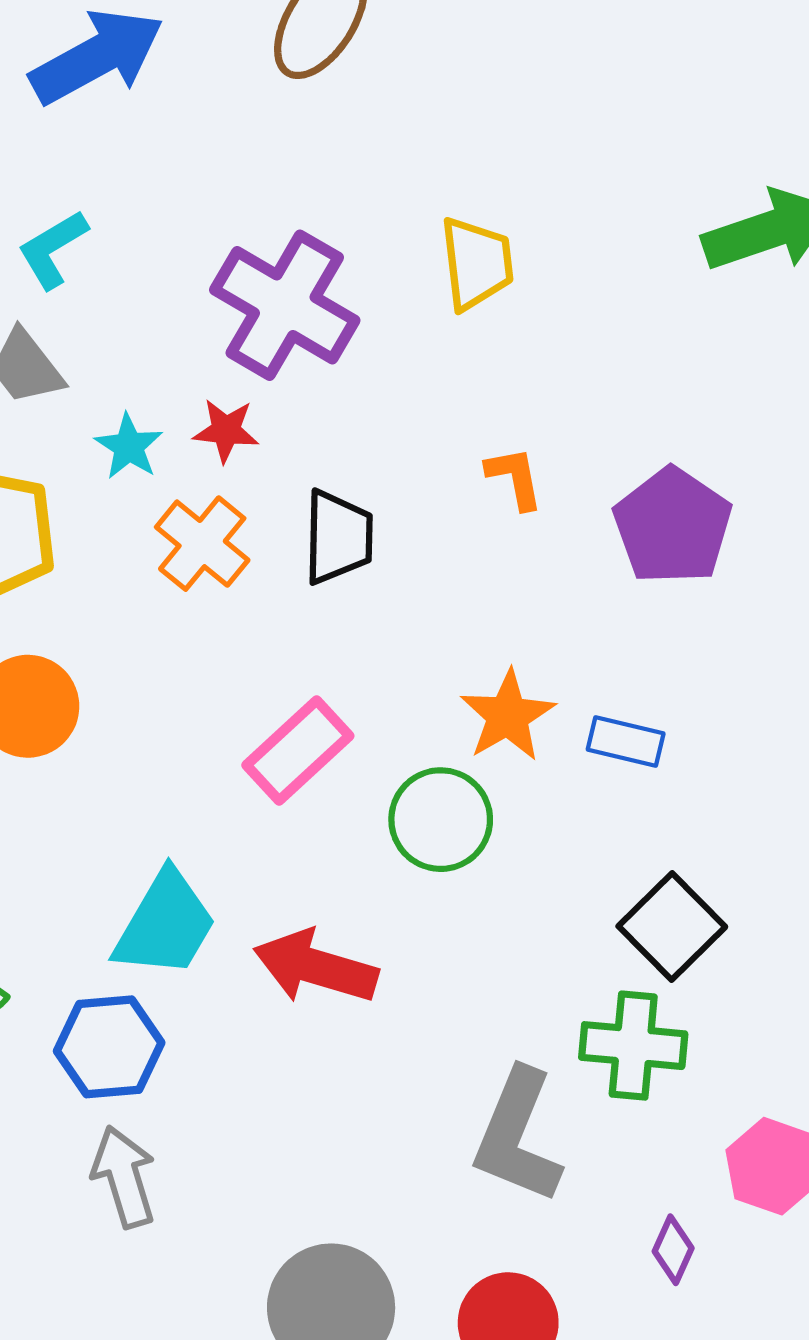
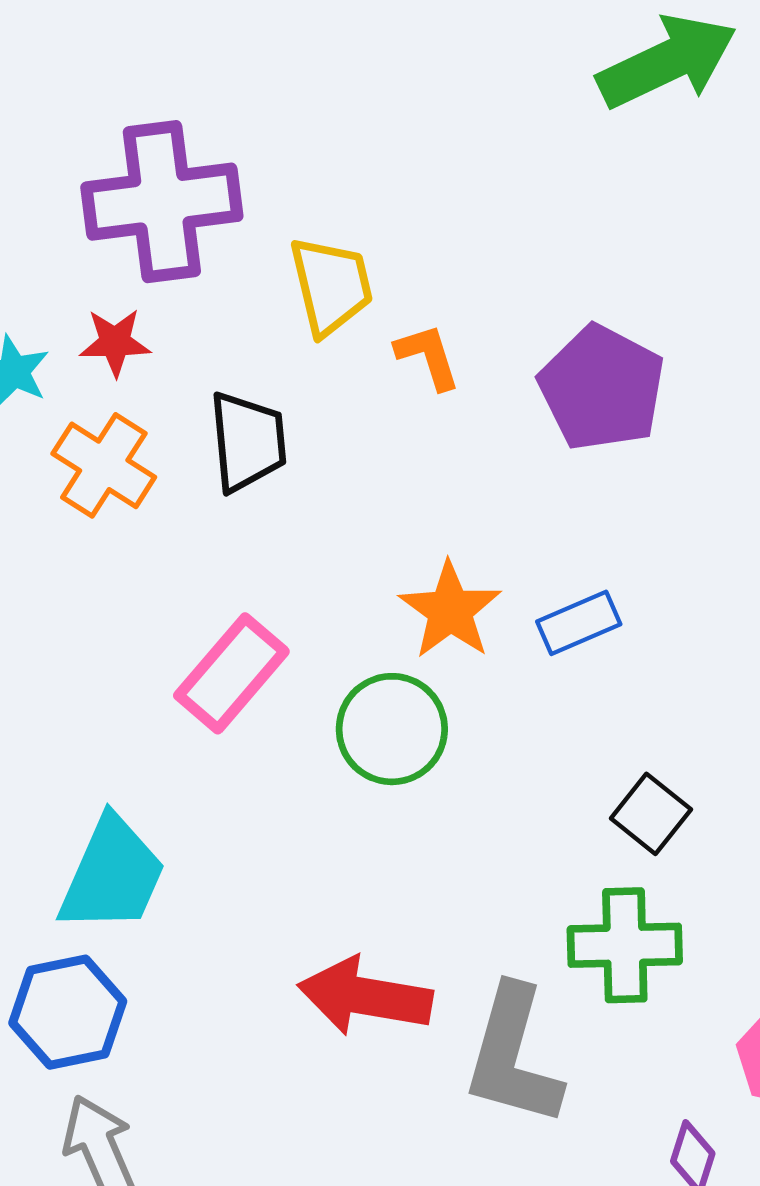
yellow trapezoid: (477, 263) -> (331, 286), moved
purple cross: (285, 305) -> (162, 202), turned -31
blue rectangle: (626, 741) -> (579, 623), turned -30
black square: (672, 927) -> (651, 814), size x0.7
red arrow: (316, 967) -> (365, 996), moved

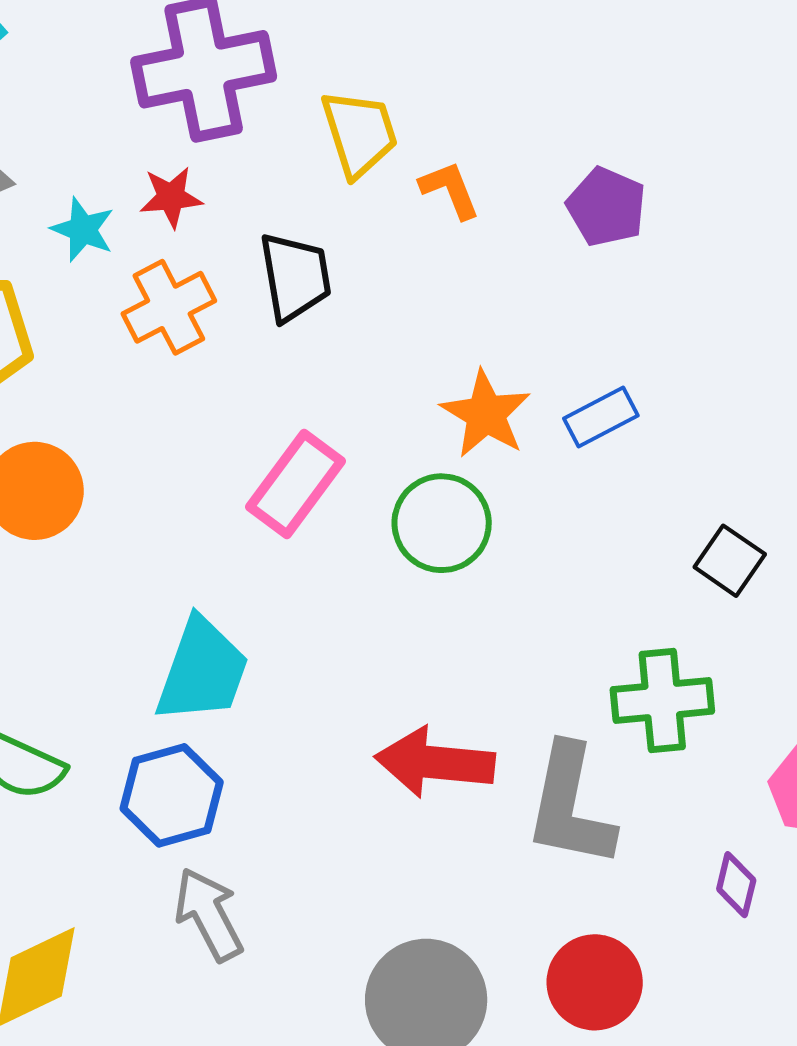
purple pentagon: (602, 388) -> (606, 207), size x0.7
orange cross: (104, 465) -> (169, 307), turned 34
black square: (651, 814) -> (730, 561), moved

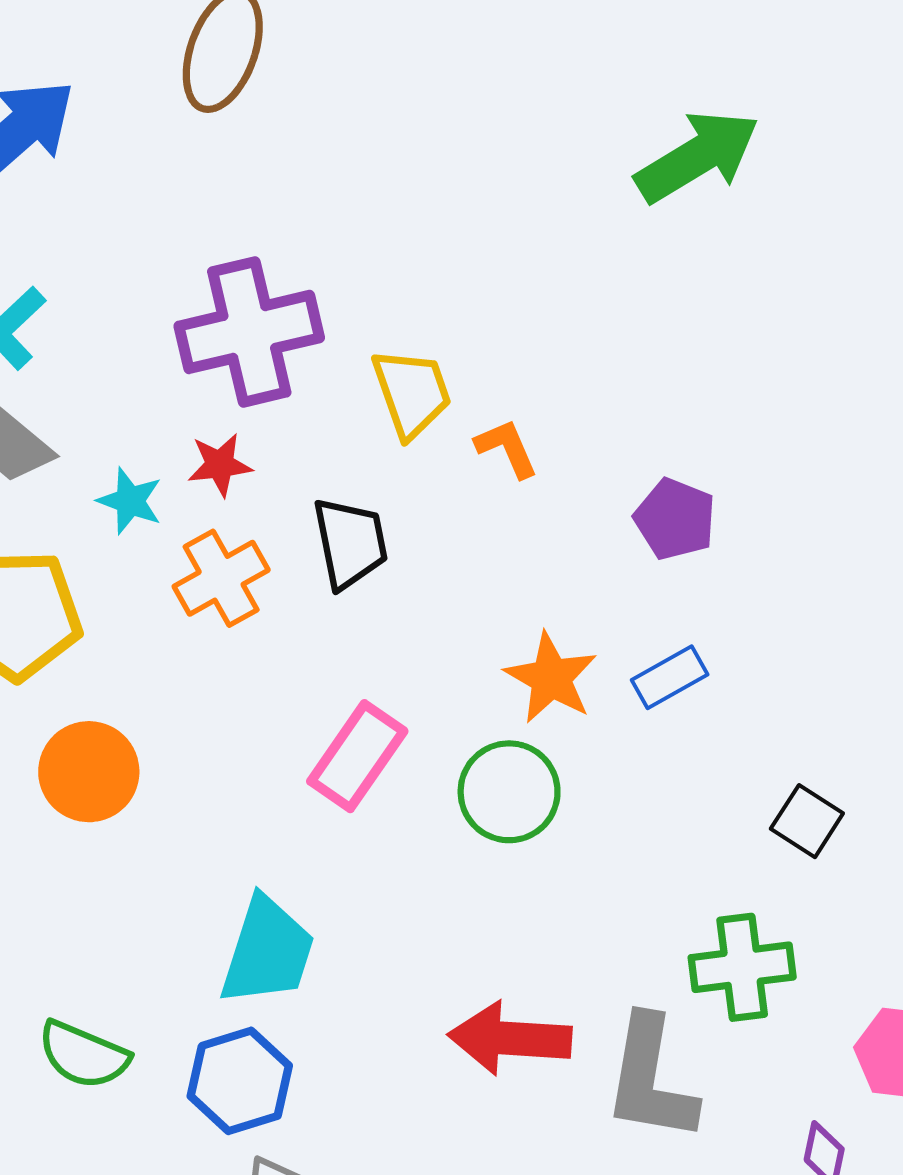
purple pentagon: (606, 207) -> (675, 519), moved

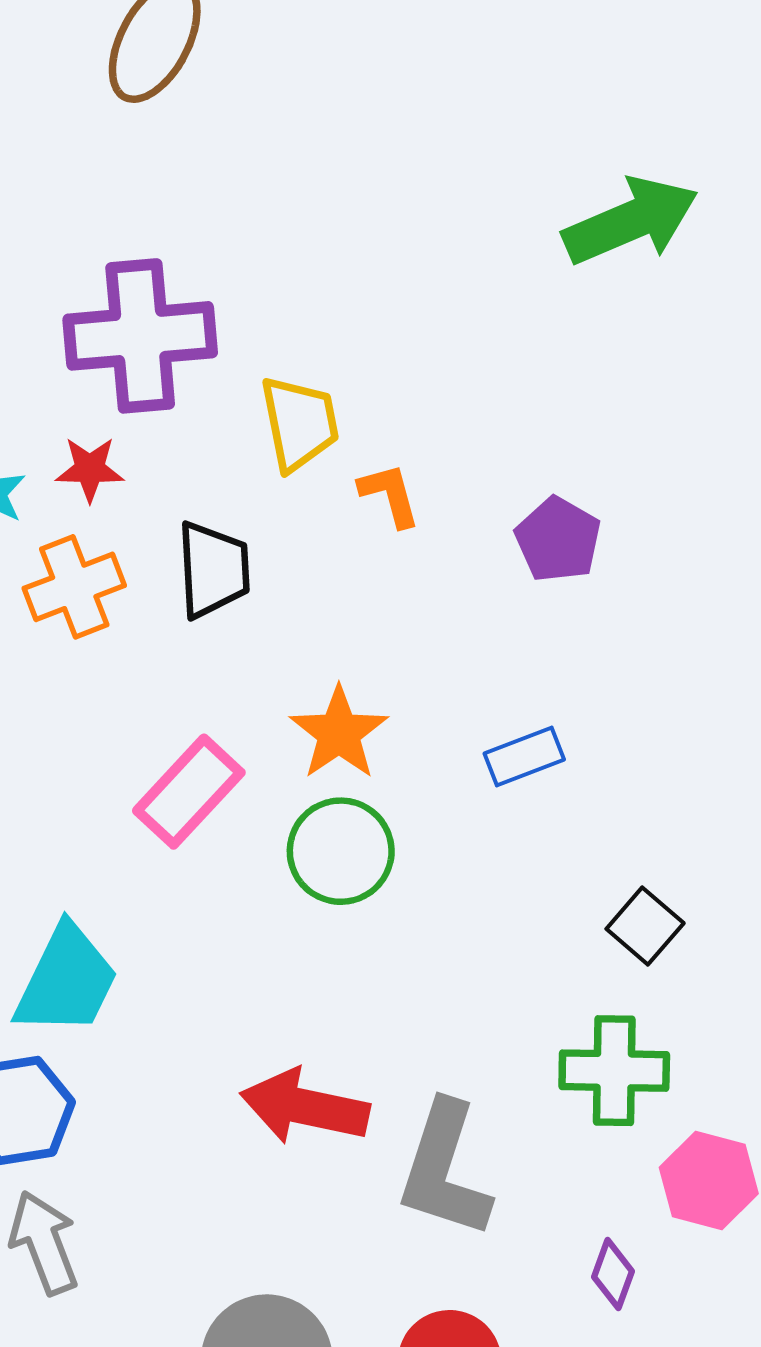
purple pentagon: (675, 519) -> (558, 540), moved
orange star: (551, 678) -> (339, 733), moved
green cross: (742, 967) -> (614, 1071), moved

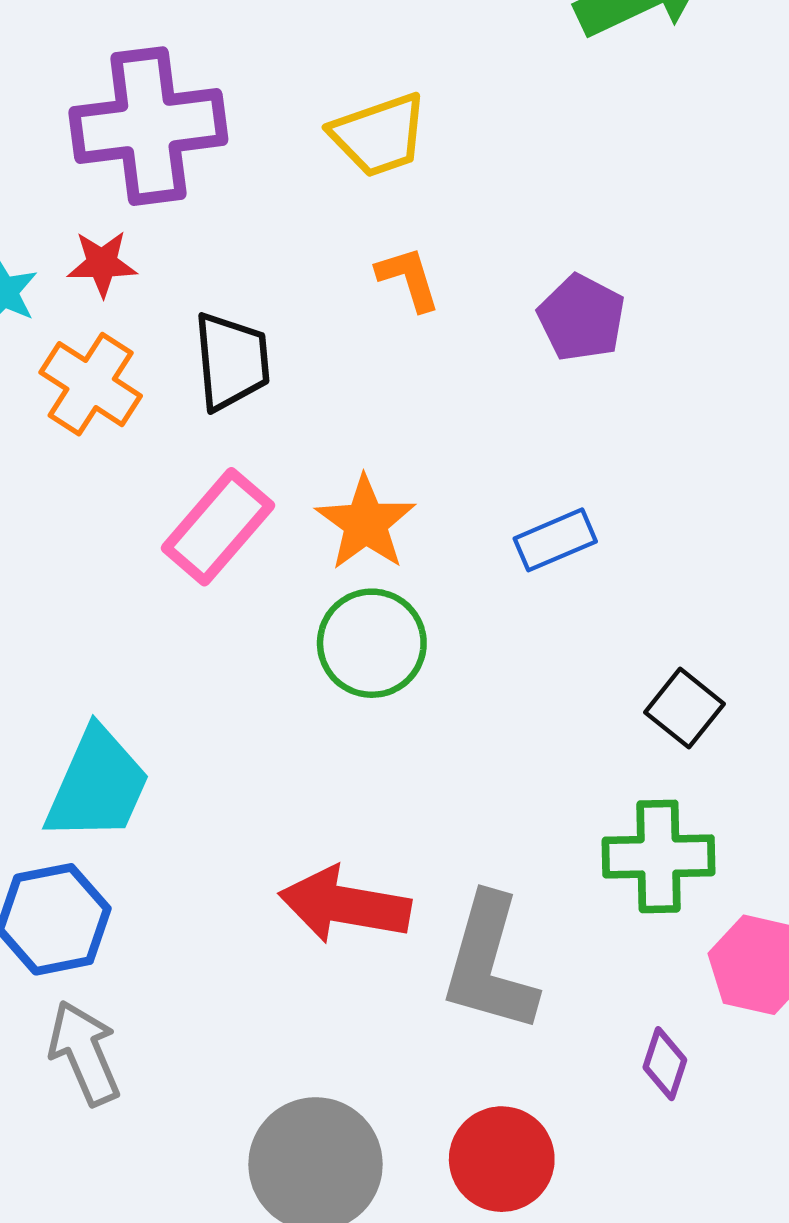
yellow trapezoid: (299, 423) -> (379, 135), moved, turned 84
orange cross: (74, 587) -> (91, 384), turned -34
pink rectangle: (189, 792) -> (218, 527), moved

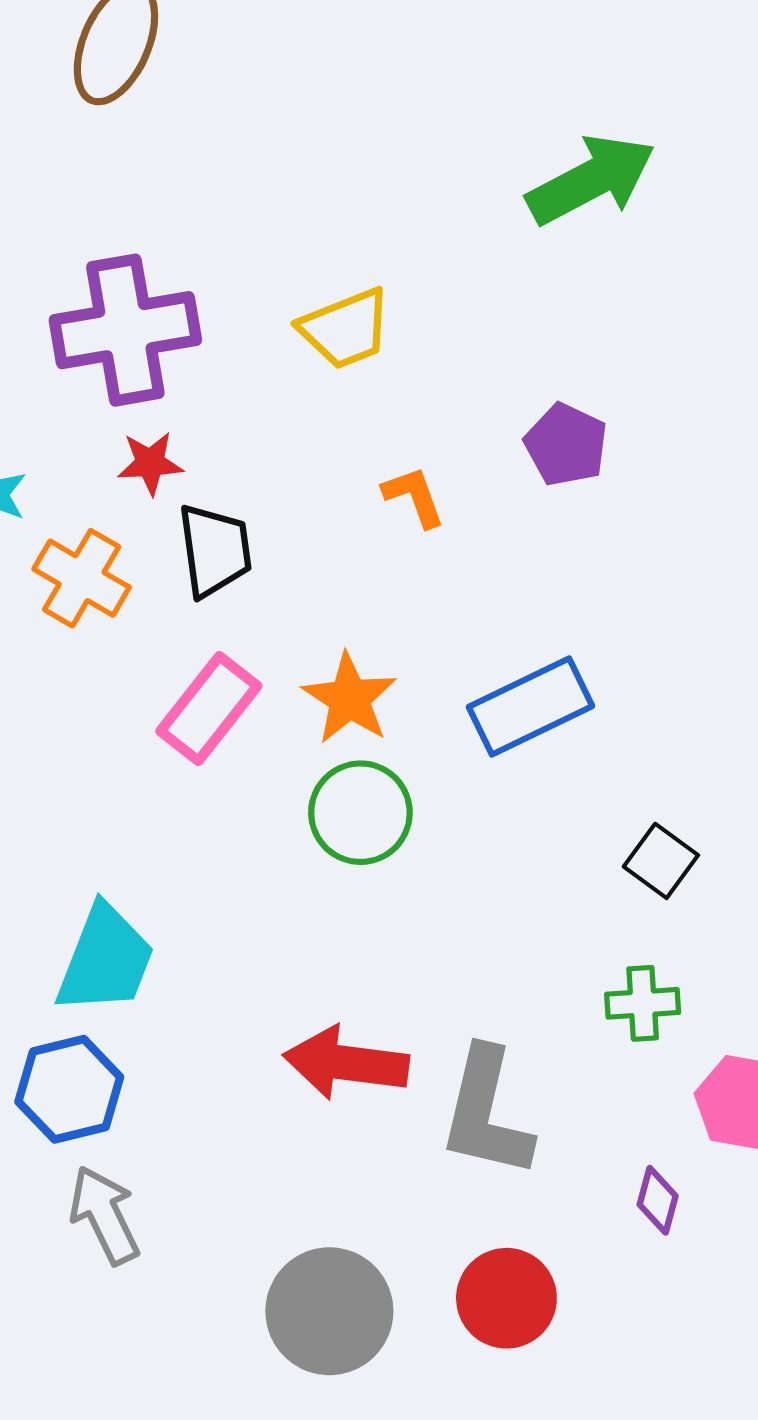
red star: (102, 264) -> (150, 463), moved
orange L-shape: (408, 279) -> (414, 497), moved
purple pentagon: (581, 318) -> (566, 445), moved
blue rectangle: (555, 540) -> (531, 706), size x1.6
green cross: (659, 856) -> (643, 1003), size x0.7

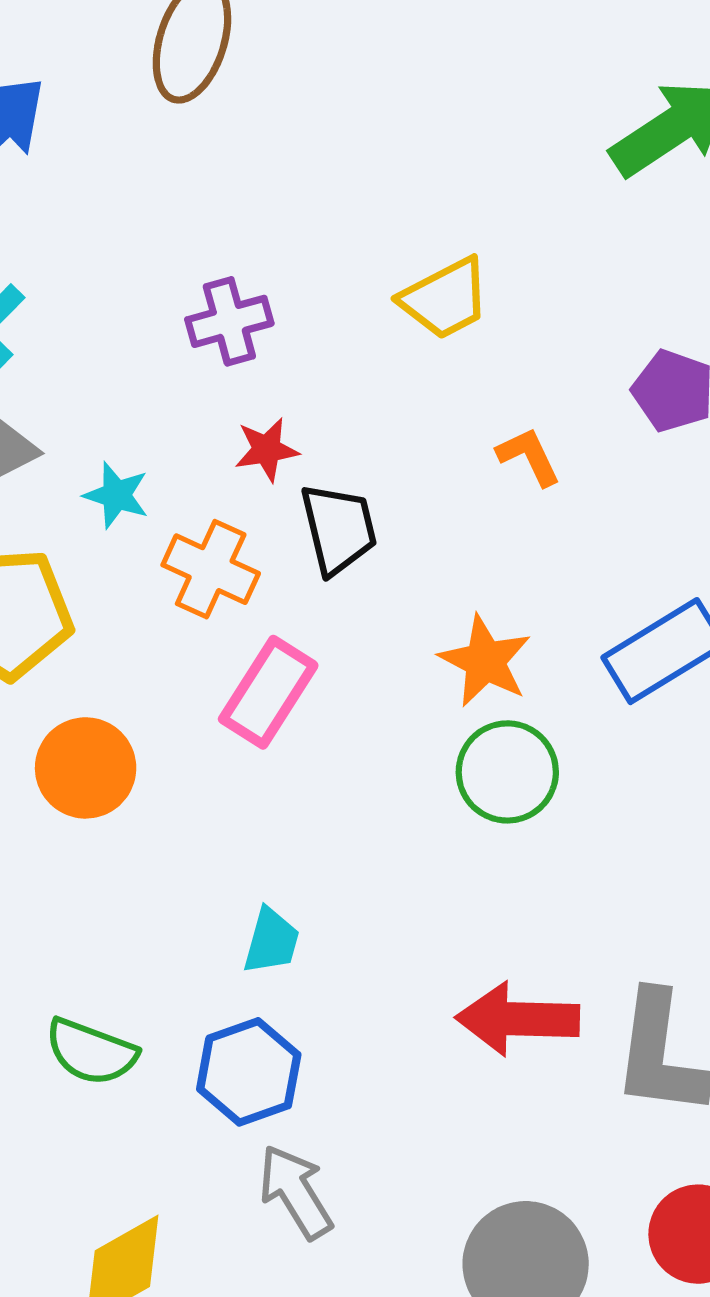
purple cross: (125, 330) -> (229, 321), size x0.6
pink rectangle: (209, 708) -> (268, 692), moved
cyan trapezoid: (105, 960) -> (271, 941), size x0.6

